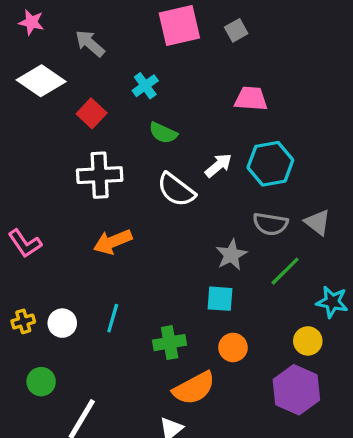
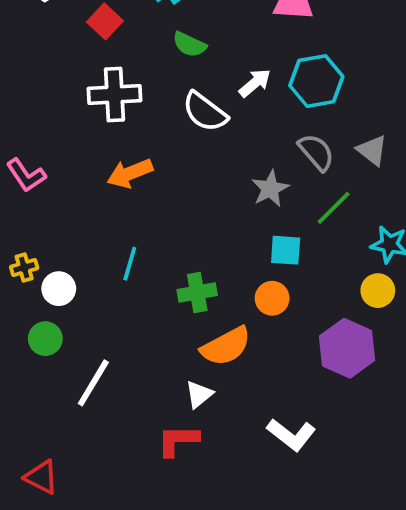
gray semicircle: (270, 224) -> (316, 152), turned -140
cyan square: (220, 299) -> (286, 250), moved
white circle: (62, 323) -> (59, 289), moved
yellow circle: (308, 341) -> (378, 291), moved

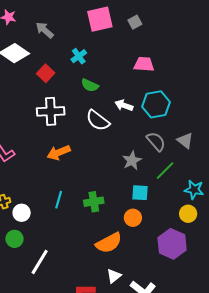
white arrow: (255, 83) -> (124, 105), turned -120
green cross: (197, 292) -> (94, 202), moved
white triangle: (199, 394) -> (114, 276), moved

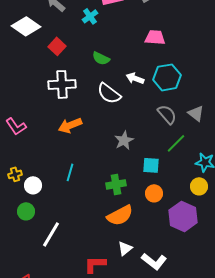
cyan cross: (79, 56) -> (90, 16), moved
gray star: (132, 161) -> (124, 140), moved
green cross: (94, 202) -> (116, 184), moved
orange circle: (133, 218) -> (154, 193), moved

